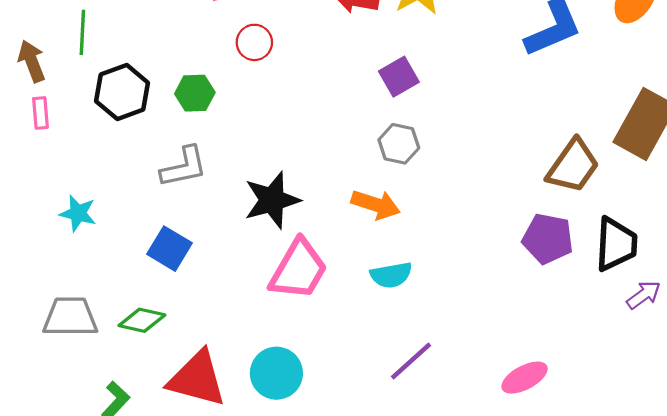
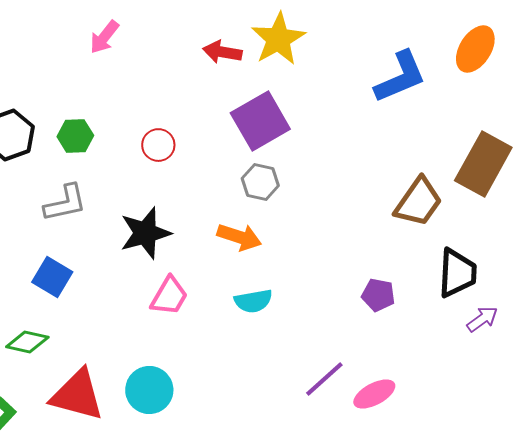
red circle: (254, 42) -> (158, 145), moved
purple square: (399, 77) -> (260, 121), size x1.6
purple pentagon: (548, 239) -> (378, 295), moved, size x0.7
pink trapezoid: (298, 270) -> (169, 296), size x0.7
purple line: (411, 361) -> (324, 379), moved

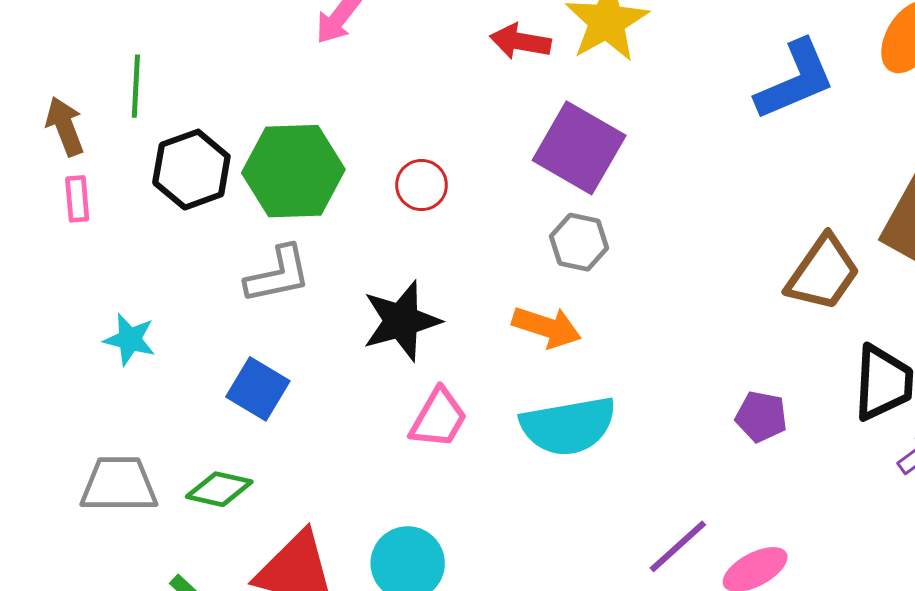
purple square: (260, 121) -> (579, 148), turned -30
green hexagon: (75, 136) -> (293, 171), size x1.8
cyan semicircle: (253, 301) -> (568, 426), size x1.6

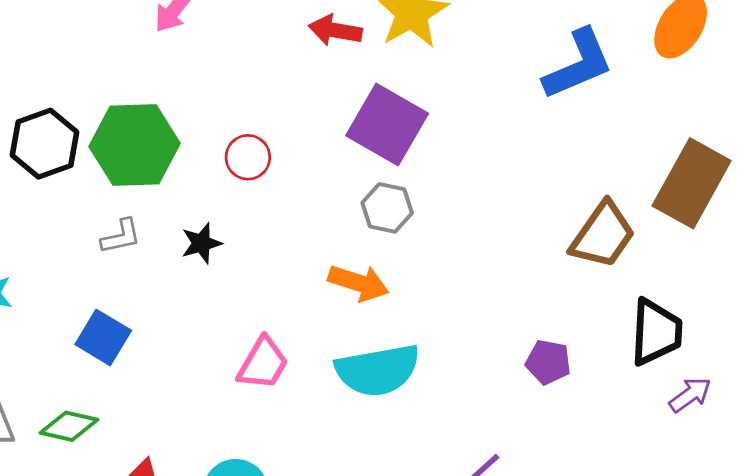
gray L-shape: (278, 275) -> (121, 236), size x0.7
black star: (401, 321) -> (201, 243), moved, size x0.6

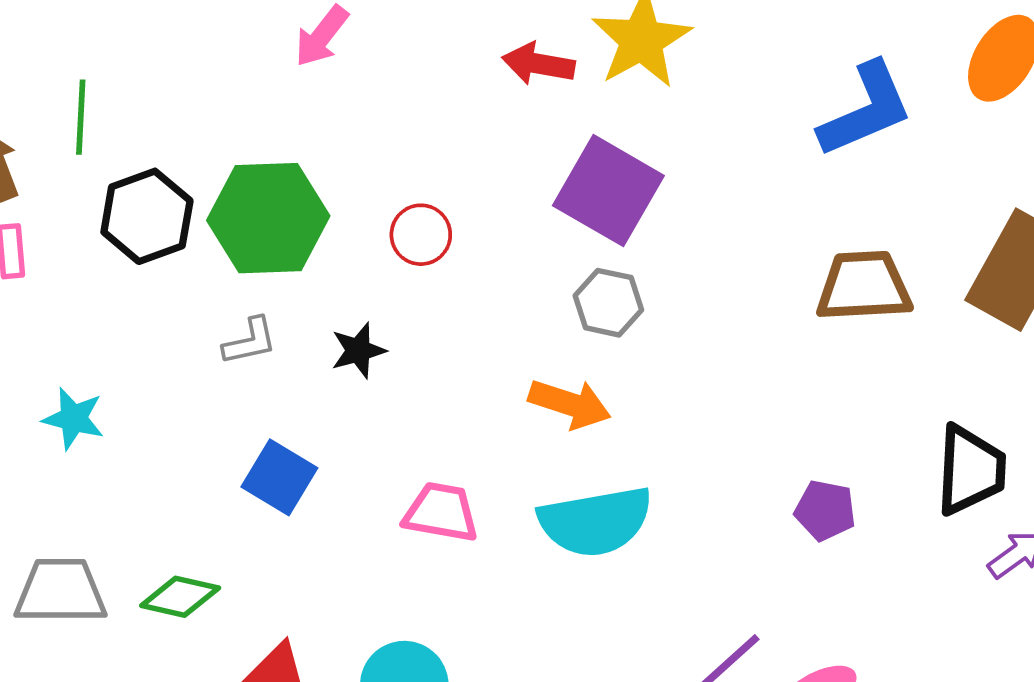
brown trapezoid: (603, 235) -> (864, 286), moved, turned -128
blue square: (103, 337) -> (279, 477), moved
pink trapezoid: (263, 363) -> (441, 512), turned -110

